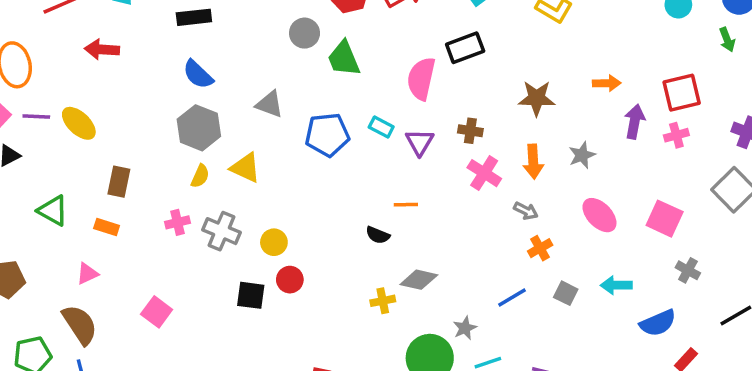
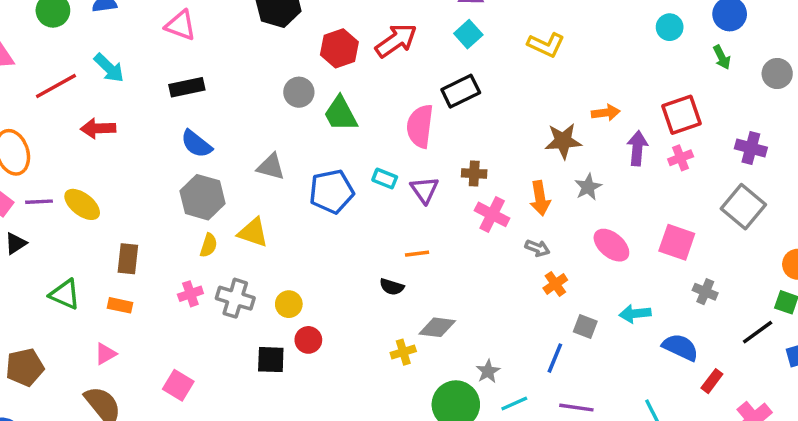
brown star: (537, 98) -> (563, 141), moved
blue line: (512, 297) -> (555, 358), moved, turned -32
blue semicircle: (658, 323) -> (680, 347), turned -126

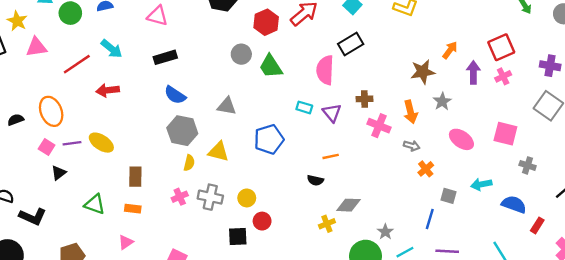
orange arrow: (606, 113) -> (450, 50), turned -42
blue pentagon: (332, 191) -> (269, 139), moved

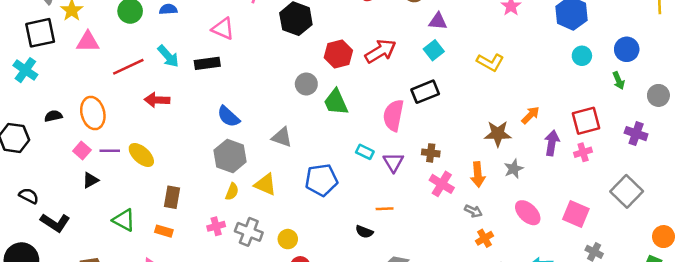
black rectangle: (165, 57) -> (207, 63), moved
purple cross: (550, 66) -> (636, 134), moved

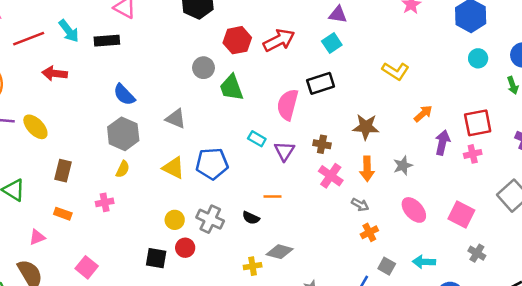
yellow L-shape: (490, 62) -> (395, 71), moved
brown star: (498, 134) -> (366, 127), moved
yellow triangle: (265, 185) -> (173, 168), moved
orange rectangle: (164, 231) -> (63, 214), moved
gray cross: (249, 232) -> (210, 219), moved

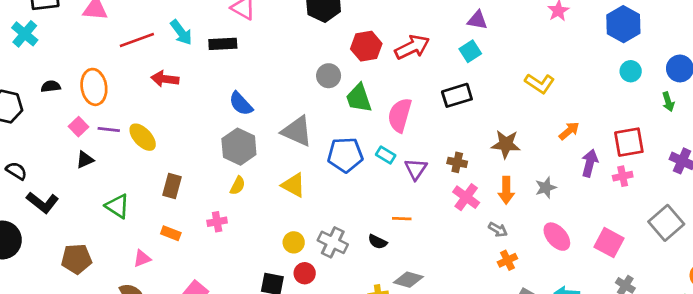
pink semicircle: (288, 105) -> (400, 115), moved
gray triangle: (176, 119) -> (297, 131), size x1.4
blue pentagon: (212, 164) -> (345, 155), moved

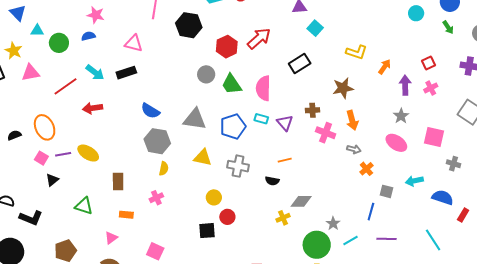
cyan square: (470, 51) -> (315, 28), moved
yellow L-shape: (540, 83) -> (357, 52), moved
red square: (629, 142) -> (429, 63), size x0.6
gray star: (546, 188) -> (401, 116), moved
gray cross: (333, 242) -> (238, 166), moved

